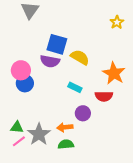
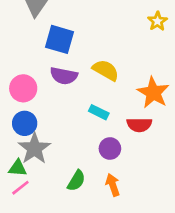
blue square: (57, 44) -> (60, 39), moved
blue circle: (25, 83) -> (25, 123), moved
orange arrow: (65, 127) -> (113, 185), moved, turned 77
gray star: (39, 134) -> (34, 148), moved
green semicircle: (66, 144) -> (76, 181), moved, turned 126

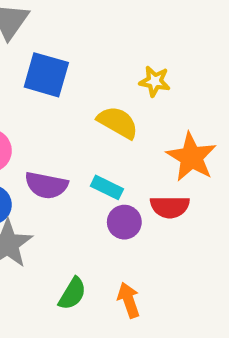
yellow star: (157, 21) -> (155, 81), moved, turned -30
purple semicircle: (64, 76) -> (46, 185), moved
purple circle: (110, 148) -> (124, 222), moved

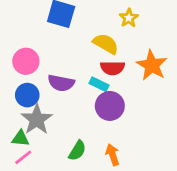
yellow star: (155, 81) -> (129, 18), turned 30
red semicircle: (170, 207) -> (113, 68), moved
purple circle: (124, 222) -> (110, 106), size x1.4

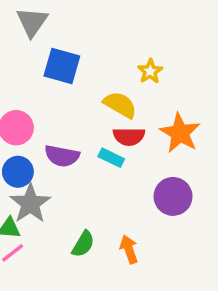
purple circle: (110, 106) -> (173, 196), moved

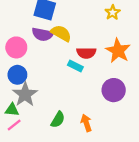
yellow star: (150, 71) -> (113, 12), moved
yellow semicircle: (120, 105) -> (61, 33), moved
purple semicircle: (62, 156) -> (43, 34), moved

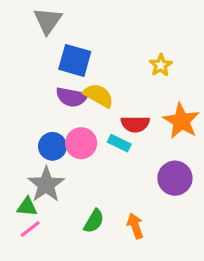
yellow star: (113, 12) -> (161, 65), moved
pink circle: (16, 47) -> (81, 143), moved
blue circle: (17, 75) -> (52, 146), moved

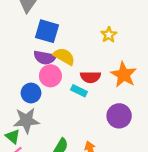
pink circle: (81, 143) -> (50, 76), moved
gray star: (46, 185) -> (26, 120), turned 30
green triangle: (27, 207) -> (13, 136), turned 35

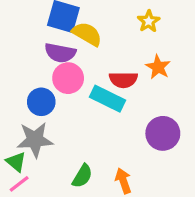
yellow semicircle: (64, 56) -> (87, 34), moved
orange star: (124, 75) -> (158, 67), moved, size x0.7
cyan rectangle: (79, 91) -> (108, 99), size x1.5

